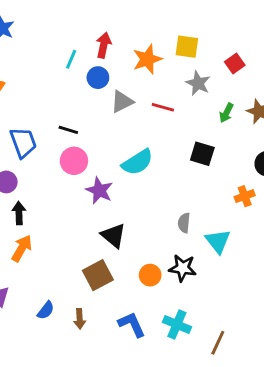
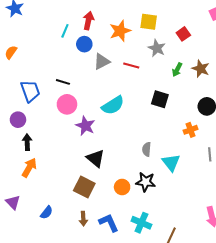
brown square: (98, 275) -> (84, 187), turned -35
brown arrow: (80, 319) -> (83, 219), moved

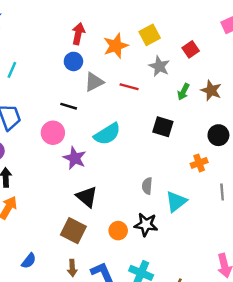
yellow square: (149, 22) -> (150, 35), turned -36
cyan line: (65, 31) -> (12, 70), moved
black line: (63, 82) -> (69, 106), moved
cyan triangle: (171, 163) -> (176, 202), turned 30

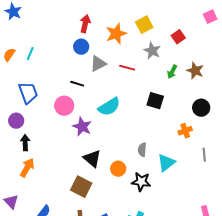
orange circle: (118, 231) -> (118, 169), moved

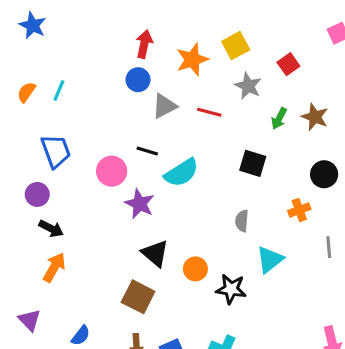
black line: (77, 84) -> (147, 151), moved
black arrow: (25, 143) -> (51, 229), turned 119
gray semicircle: (142, 150) -> (242, 221), moved

